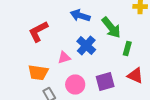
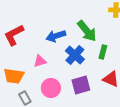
blue arrow: (80, 16) -> (56, 36), moved, turned -36
blue cross: (86, 46) -> (75, 55), moved

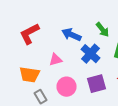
green arrow: (87, 31) -> (102, 30), size x0.7
blue arrow: (56, 36) -> (72, 35), turned 42

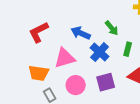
pink triangle: (56, 60) -> (65, 58), size x1.6

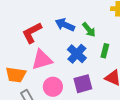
red L-shape: (39, 32) -> (32, 33), moved
blue arrow: (81, 33) -> (65, 25), moved

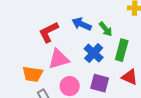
green rectangle: (105, 51) -> (122, 50), size x1.5
purple square: (83, 84) -> (100, 83), turned 30

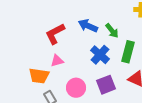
pink triangle: (59, 59) -> (57, 61), moved, size x0.6
purple square: (100, 83) -> (106, 85), turned -36

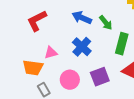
red L-shape: (55, 34) -> (37, 21), moved
blue cross: (100, 55) -> (82, 47), moved

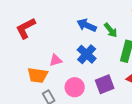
red L-shape: (37, 21) -> (26, 28), moved

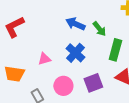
orange trapezoid: (38, 75) -> (14, 74), moved

